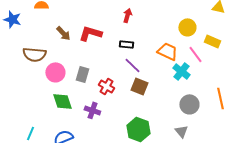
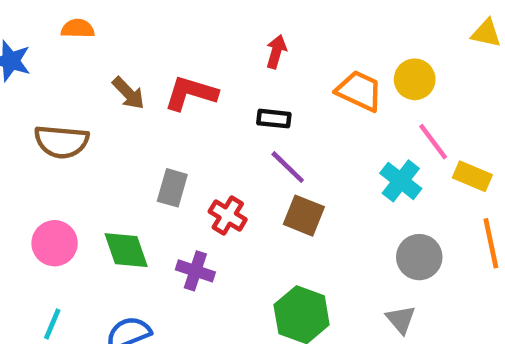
yellow rectangle: (212, 41) -> (472, 176), moved
orange trapezoid: (167, 51) -> (359, 91), moved
pink circle: (55, 72) -> (55, 243), moved

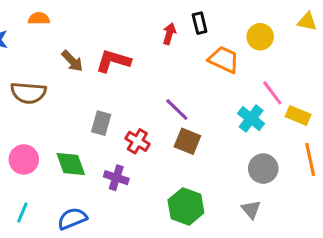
yellow circle: (415, 79) -> (260, 37), moved
black rectangle: (274, 119) -> (200, 23), moved, turned 70

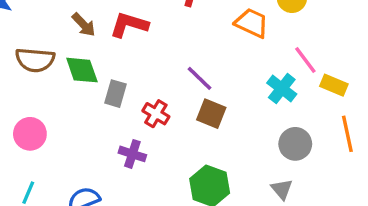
green diamond: (71, 164) -> (82, 70), moved

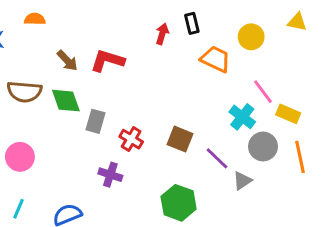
purple line: (200, 78) -> (217, 158), moved
gray circle: (295, 144) -> (263, 146), moved
gray triangle: (282, 189) -> (242, 181), moved, turned 36

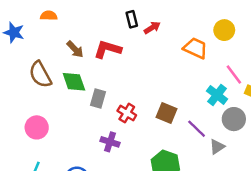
black rectangle: (192, 23) -> (132, 19), moved
red arrow: (162, 34) -> (152, 28), turned 42
brown semicircle: (24, 92) -> (40, 75), turned 56

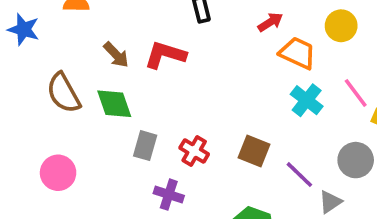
red arrow: (152, 28) -> (270, 22), moved
cyan cross: (217, 95) -> (307, 100), moved
gray rectangle: (98, 99) -> (145, 146), moved

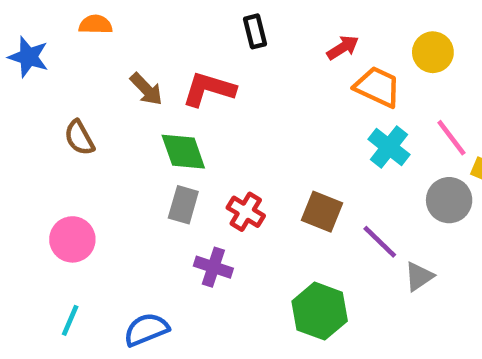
brown semicircle: (63, 93) -> (79, 138), size x0.7
green diamond: (114, 104) -> (183, 152), moved
gray circle: (356, 160) -> (449, 200), moved

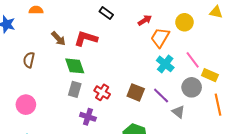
black rectangle: (255, 31) -> (106, 13), turned -40
orange trapezoid: (377, 87) -> (160, 38), turned -85
brown semicircle: (79, 138) -> (29, 60), turned 42
purple line: (380, 242) -> (161, 95), moved
gray triangle: (419, 276) -> (178, 112), moved, turned -48

